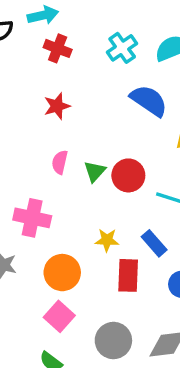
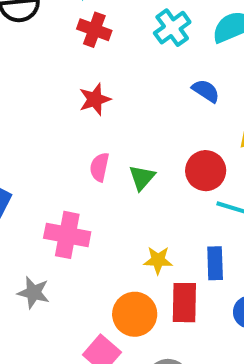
blue semicircle: (149, 101) -> (206, 91), size x0.6
red circle: (128, 175) -> (206, 171), moved
blue rectangle: (154, 243) -> (215, 263), turned 40
orange circle: (62, 273) -> (135, 314), moved

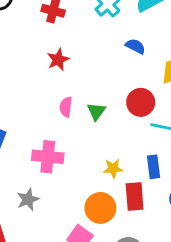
gray star: (33, 293) -> (28, 199), turned -30

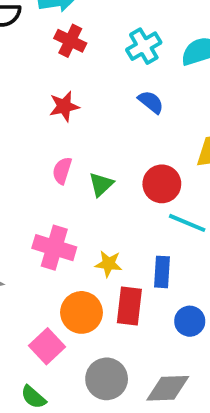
blue semicircle: (135, 46) -> (151, 102), moved
pink cross: (48, 157) -> (54, 248), moved

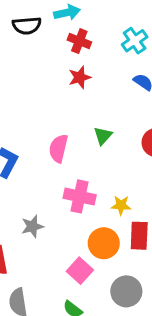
red star: (64, 106) -> (80, 77), moved
pink semicircle: (62, 171) -> (58, 148), moved, size x1.4
green triangle: (101, 184) -> (103, 136), moved

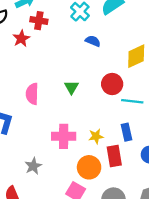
red star: (80, 77) -> (21, 39), moved
pink semicircle: (58, 148) -> (32, 94), moved

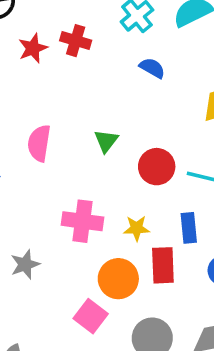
red cross: (39, 21) -> (76, 41), moved
red circle: (112, 84) -> (157, 167), moved

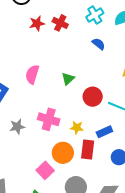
blue rectangle: (189, 228) -> (104, 132), turned 63
gray star: (25, 264) -> (17, 127), moved

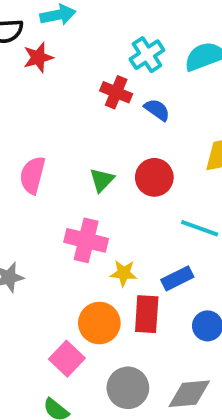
red star: (37, 23) -> (38, 58), moved
red cross: (60, 23) -> (116, 92), moved
red circle: (93, 97) -> (154, 177), moved
pink cross: (49, 119) -> (86, 240), moved

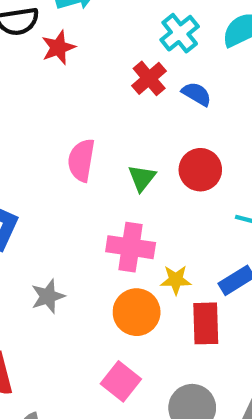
red cross: (116, 92) -> (149, 78), turned 32
pink semicircle: (32, 175) -> (81, 160), moved
orange circle: (99, 323) -> (137, 312), moved

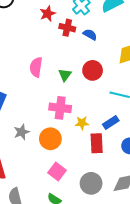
red star: (58, 47) -> (48, 14), moved
red cross: (149, 78) -> (67, 28), turned -35
orange circle: (137, 312) -> (50, 139), moved

